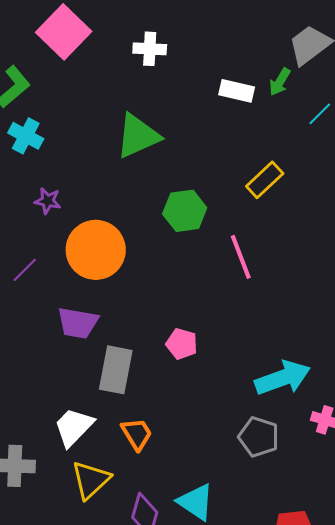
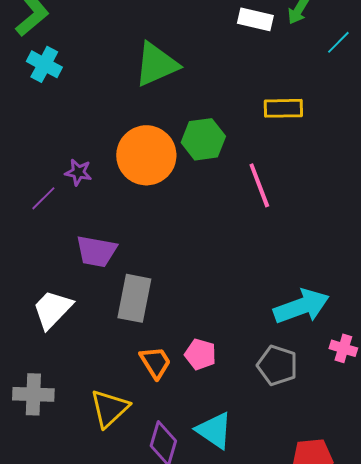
yellow rectangle: (265, 180) -> (283, 108), turned 42
purple star: (48, 201) -> (78, 172), moved
orange circle: (96, 250) -> (146, 155), moved
pink pentagon: (182, 344) -> (200, 354), moved
white trapezoid: (74, 427) -> (52, 309), moved

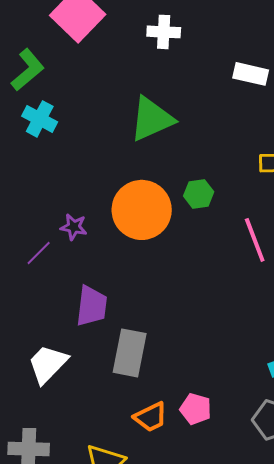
green hexagon: (203, 139) -> (199, 194), size x0.7
purple trapezoid: (96, 251) -> (92, 306), turned -93
orange trapezoid: (155, 362) -> (151, 417), turned 96

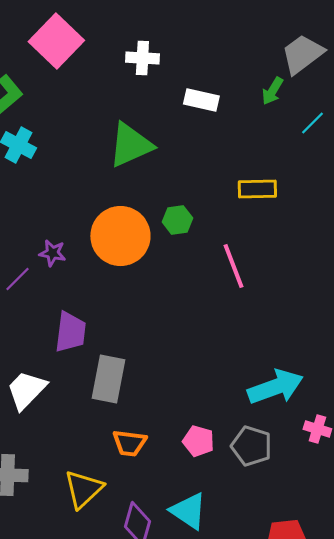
white rectangle: (251, 74) -> (201, 100), moved
pink pentagon: (196, 409) -> (198, 441), moved
orange trapezoid: (151, 417) -> (129, 443), turned 33

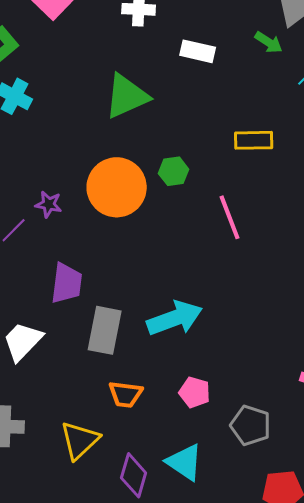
green arrow: (272, 91) -> (269, 42), turned -88
cyan arrow: (275, 387) -> (175, 318), moved
gray pentagon: (251, 446) -> (251, 425), moved

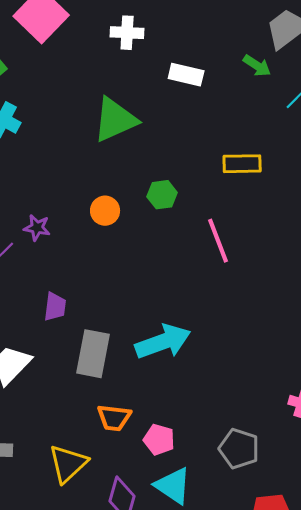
orange circle: (117, 187) -> (105, 211), size x0.5
purple trapezoid: (67, 283) -> (55, 307), size x0.7
pink pentagon: (195, 392) -> (159, 440), moved

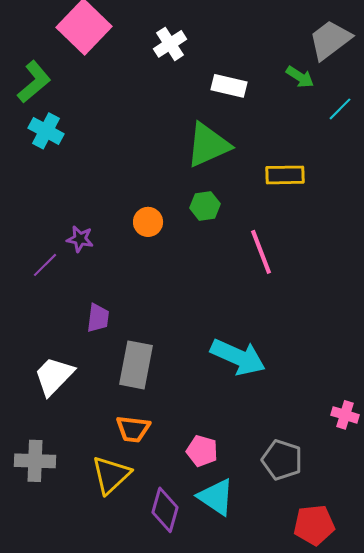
white cross: (127, 33) -> (170, 44), turned -36
green triangle: (115, 120) -> (208, 145), moved
cyan arrow: (163, 342) -> (238, 357), moved, turned 44
orange trapezoid: (114, 418) -> (133, 429), moved

